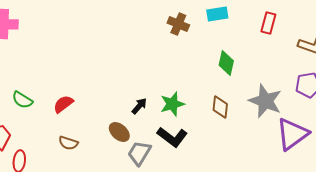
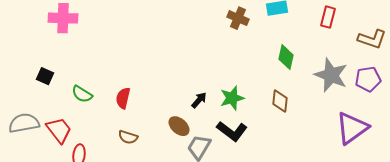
gray star: (265, 101) -> (331, 75), moved
red semicircle: (63, 104) -> (123, 98), turned -40

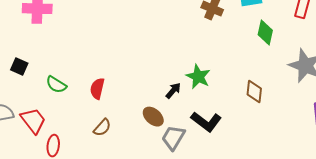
green diamond: (286, 57) -> (265, 33), moved
green star: (232, 98) -> (198, 77), moved, turned -30
brown semicircle: (128, 137) -> (102, 128), turned -66

